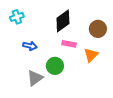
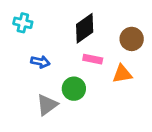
cyan cross: (17, 17) -> (23, 23), turned 32
orange triangle: (91, 55) -> (122, 74), turned 35

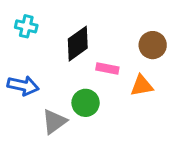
black diamond: (85, 28) -> (78, 44), moved
blue arrow: (40, 62) -> (23, 86), moved, size x1.4

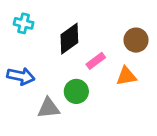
pink rectangle: (107, 68) -> (96, 61), turned -48
gray triangle: (54, 122) -> (49, 108), turned 30

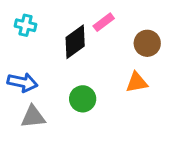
pink rectangle: (96, 61) -> (104, 22), moved
gray triangle: (49, 108) -> (33, 117), moved

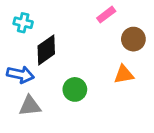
pink rectangle: (104, 22) -> (106, 15), moved
black diamond: (75, 42) -> (46, 50), moved

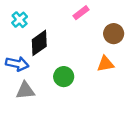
pink rectangle: (106, 15) -> (81, 13), moved
cyan cross: (23, 23) -> (20, 20), turned 35

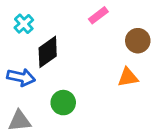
green circle: (64, 77) -> (63, 103), moved
gray triangle: (25, 91) -> (20, 121), moved

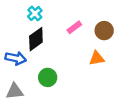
pink rectangle: (98, 15) -> (74, 27), moved
cyan cross: (24, 24) -> (35, 13), moved

